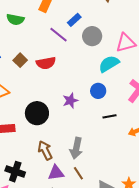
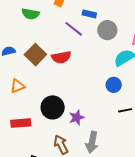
blue rectangle: (74, 20) -> (89, 14), turned 56
brown square: (20, 60) -> (35, 55), size x1.5
purple star: (70, 101) -> (77, 118), moved

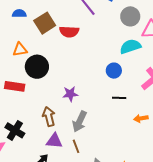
gray circle: (107, 30) -> (130, 16), moved
black circle: (53, 107) -> (37, 67), moved

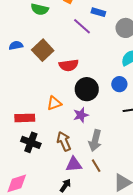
red semicircle: (69, 32) -> (69, 65), moved
orange triangle: (20, 50) -> (54, 103), moved
black circle: (37, 67) -> (87, 89), moved
black cross: (15, 130) -> (31, 142), moved

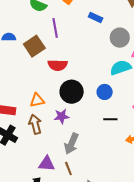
purple line: (82, 26) -> (55, 28), moved, turned 30
brown arrow: (64, 141) -> (35, 124), moved

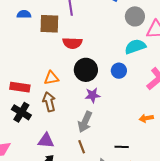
brown square: (34, 46) -> (49, 24), turned 35
purple star: (62, 116) -> (92, 95), moved
black line: (110, 119) -> (122, 147), moved
purple triangle: (47, 164) -> (46, 141), moved

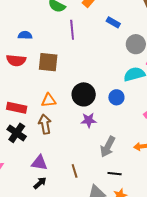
brown square: (49, 24) -> (48, 62), moved
red semicircle: (72, 43) -> (16, 60), moved
gray arrow: (85, 122) -> (108, 147), moved

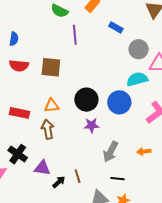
blue semicircle: (25, 35) -> (14, 39), moved, turned 96
blue circle: (116, 97) -> (119, 102), size x1.5
black cross: (17, 133) -> (18, 154), moved
black arrow: (40, 183) -> (59, 182), moved

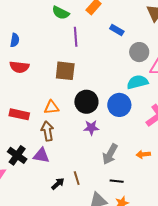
brown square: (51, 67) -> (65, 71), moved
purple triangle: (42, 168) -> (41, 155), moved

